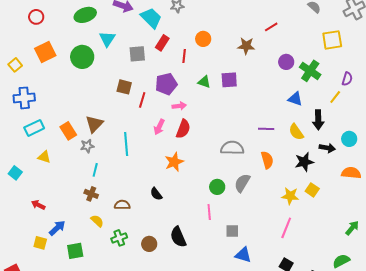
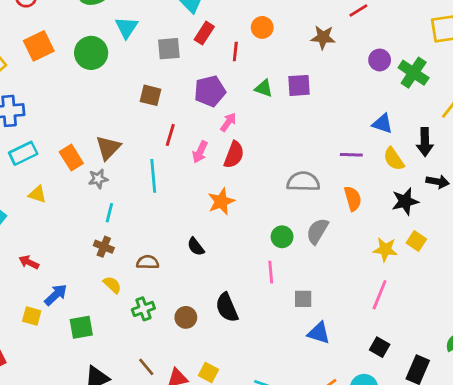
blue triangle: (295, 99) -> (382, 124), moved
red line: (142, 100) -> (170, 135), moved
pink arrow: (179, 106) -> (228, 122), turned -48

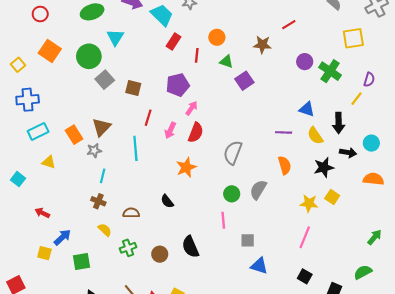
orange square: (39, 46) -> (50, 51), turned -30
gray square: (169, 49) -> (105, 80), moved, turned -36
purple square: (299, 85) -> (244, 81), turned -30
green triangle: (264, 88) -> (226, 62), moved
gray semicircle: (303, 182) -> (233, 153), moved, turned -70

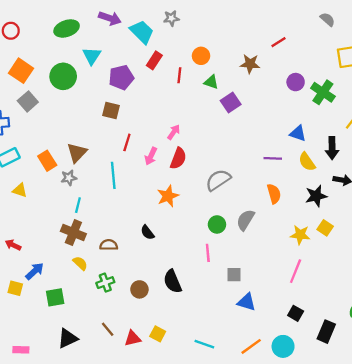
gray square: (105, 80) -> (28, 101), moved
purple pentagon: (178, 85) -> (121, 77), moved
gray semicircle: (233, 153) -> (218, 180), turned 35
brown cross: (98, 201) -> (73, 232), size x1.5

